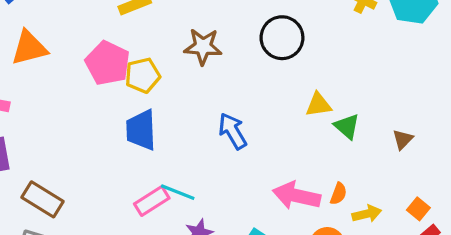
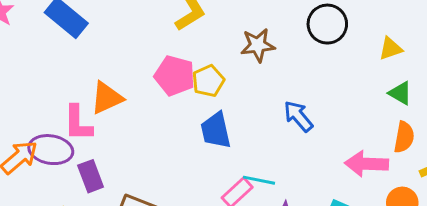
orange triangle: (29, 48) -> (107, 98), moved
yellow triangle: (319, 105) -> (391, 49), moved
orange semicircle: (338, 194) -> (404, 137), moved, size x1.5

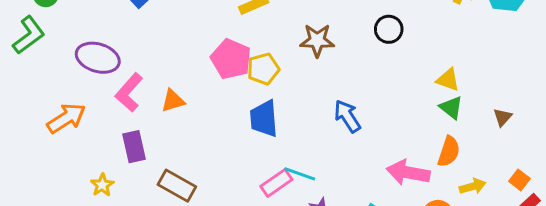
black circle: (327, 24) -> (389, 29), size x0.7
yellow triangle: (391, 49) -> (448, 80), moved, turned 30
orange triangle: (107, 98) -> (173, 101), moved, size x0.7
pink L-shape: (78, 123) -> (129, 92), turned 33
purple ellipse: (51, 150) -> (98, 58), moved

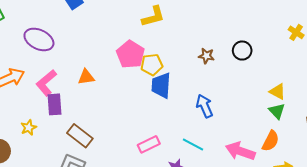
brown star: (317, 40) -> (206, 56), moved, size x0.7
pink L-shape: (129, 92) -> (46, 83), moved
blue trapezoid: (264, 119) -> (161, 85), moved
cyan line: (300, 174) -> (193, 144), moved

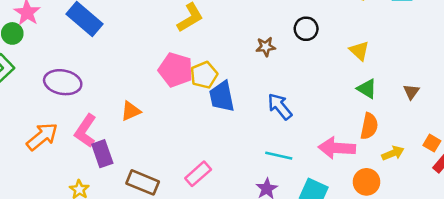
yellow triangle: (278, 92) -> (359, 51), moved, turned 30
pink rectangle: (149, 144) -> (198, 174), moved

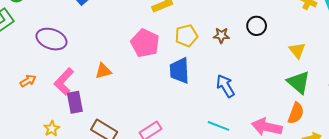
yellow pentagon: (204, 75) -> (186, 36), moved
green triangle: (367, 89) -> (299, 82), size x1.4
orange arrow: (42, 136) -> (28, 81), size x0.6

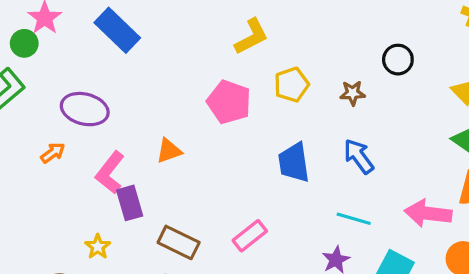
brown star: (221, 35) -> (353, 93), moved
blue trapezoid: (179, 71) -> (294, 163), moved
orange arrow: (28, 81) -> (53, 153), moved

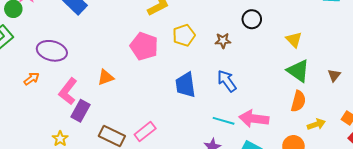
purple rectangle: (130, 203) -> (81, 111), turned 45
pink arrow: (428, 213) -> (254, 119), moved
pink rectangle: (250, 236) -> (145, 132), moved

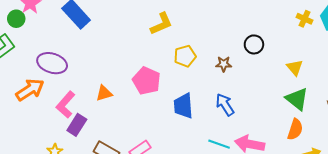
pink pentagon: (144, 46) -> (147, 81), moved
orange arrow: (32, 79) -> (30, 90), size x1.8

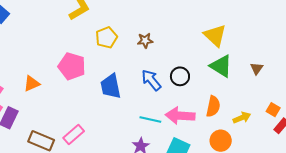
black circle: (254, 44) -> (180, 76), moved
yellow triangle: (295, 68) -> (215, 35), size x1.4
orange semicircle: (295, 129) -> (213, 106), moved

